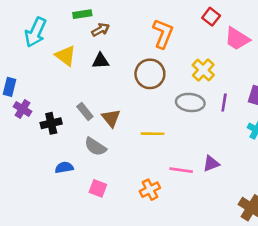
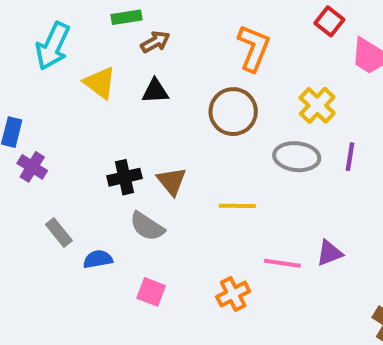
gray rectangle: (85, 112) -> (59, 233), moved
black cross: (51, 123) -> (124, 177), moved

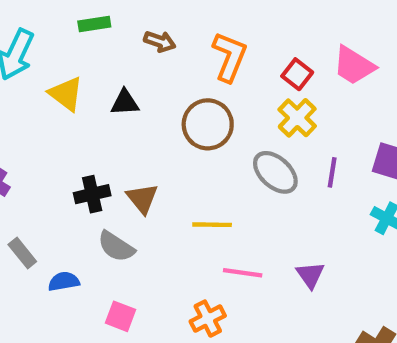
red square: (329, 21) -> (297, 74), moved
brown arrow: (155, 42) -> (160, 41), moved, turned 48
gray ellipse: (297, 157) -> (275, 172), turned 36
purple triangle: (329, 253) -> (310, 275), turned -44
pink line: (282, 263) -> (243, 273), moved

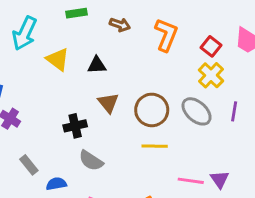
brown circle: (208, 124) -> (152, 110), moved
brown triangle: (142, 199) -> (108, 103), moved
pink line: (243, 273) -> (191, 181), moved

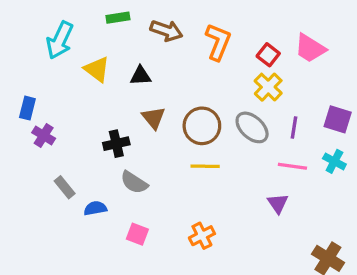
brown arrow: (120, 25) -> (166, 31), size x1.4
pink line: (191, 181) -> (292, 166), moved

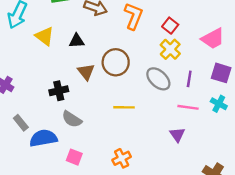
pink trapezoid: (310, 48) -> (213, 39), moved, turned -60
brown circle: (202, 126) -> (116, 62), moved
blue semicircle: (95, 208) -> (43, 138), size x1.6

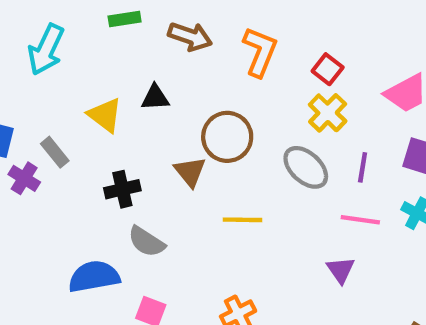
yellow triangle: (45, 36) -> (105, 115), moved
brown triangle: (86, 72) -> (190, 172), moved
gray rectangle: (21, 123) -> (55, 152), moved

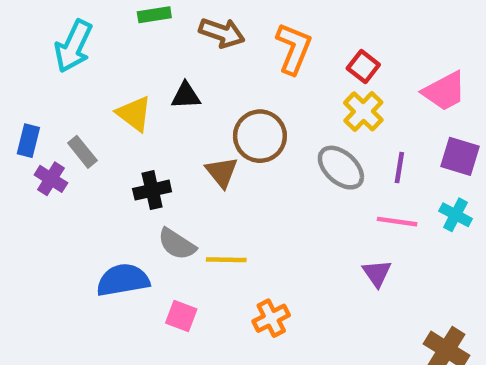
yellow line: (242, 220) -> (226, 260), moved

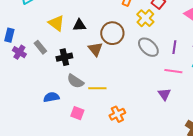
black triangle: (186, 96) -> (79, 25), moved
yellow cross: (363, 111) -> (145, 18), moved
gray rectangle: (82, 152) -> (40, 47), moved
blue semicircle: (123, 280) -> (51, 97), size x0.7

